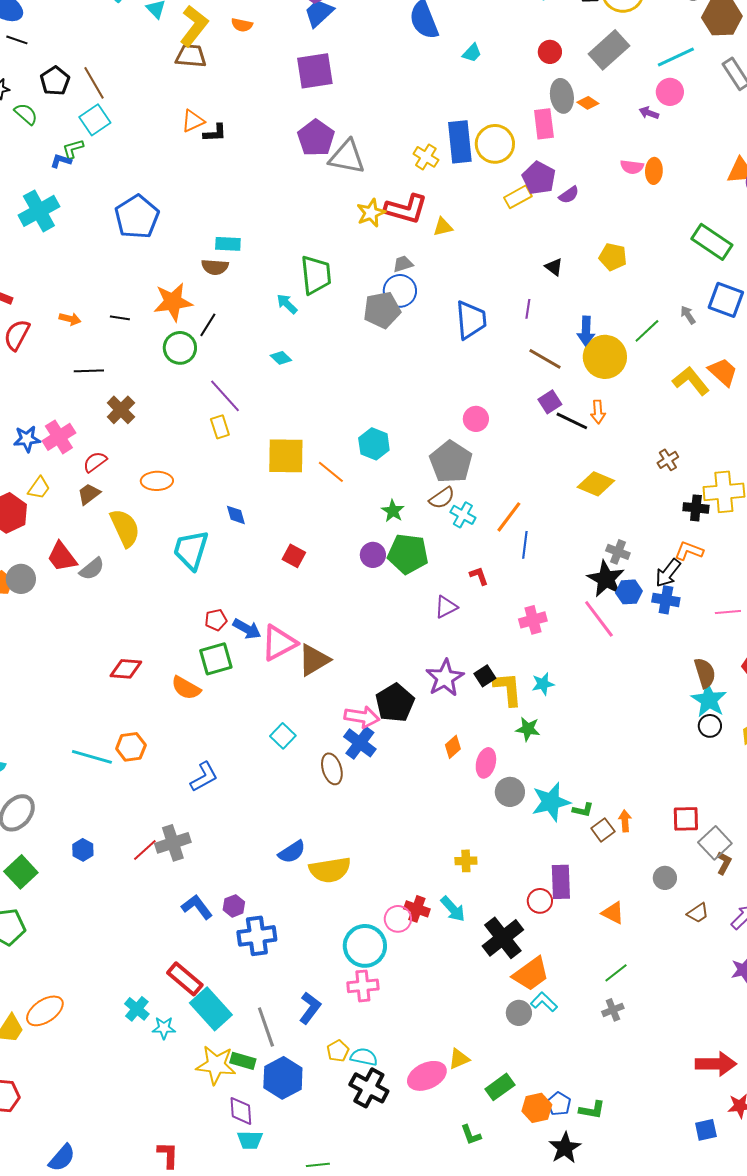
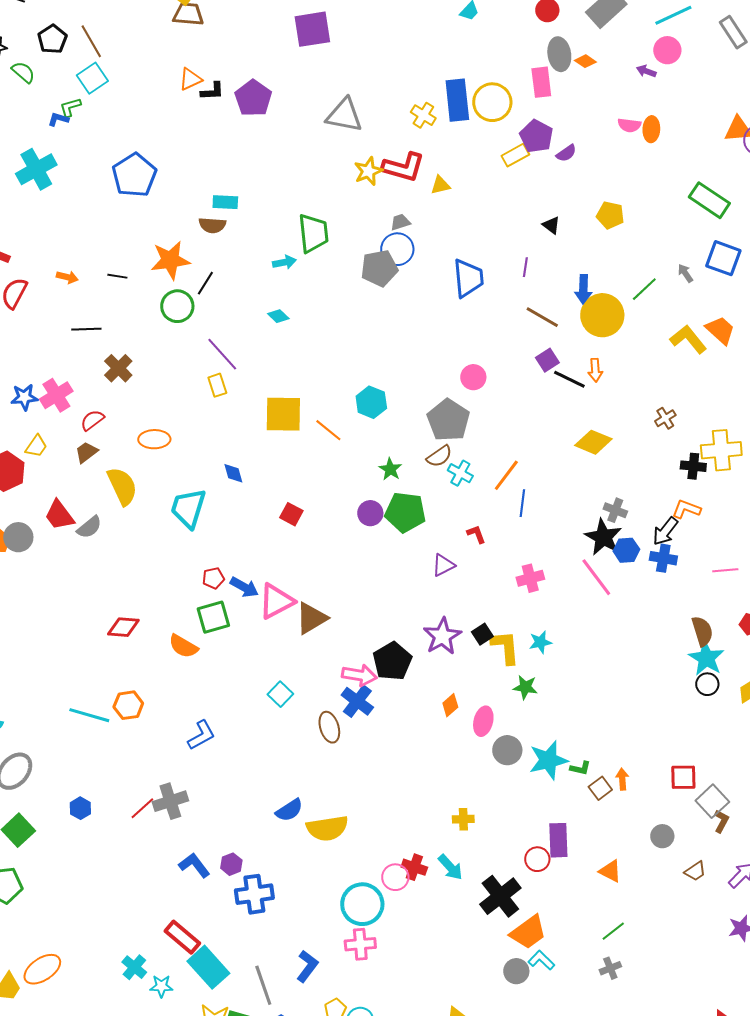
purple pentagon: (316, 138) -> (253, 98), moved
cyan arrow: (287, 304) -> (284, 262), turned 125

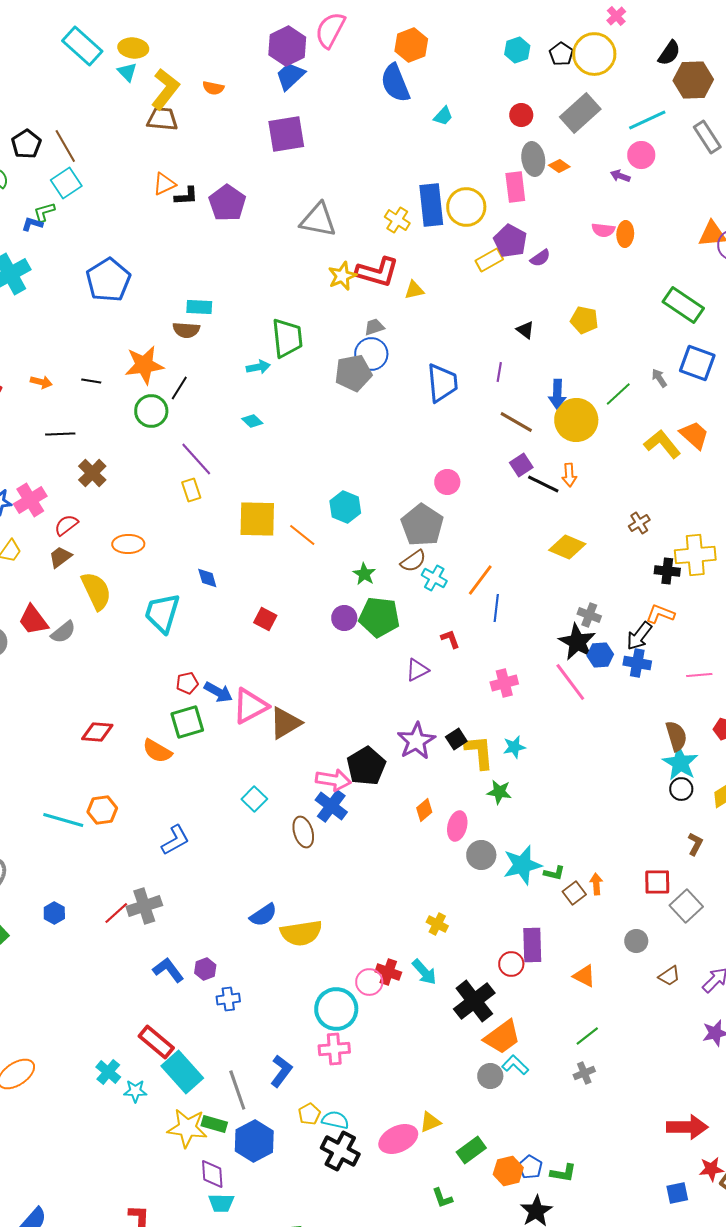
yellow cross: (463, 819) -> (437, 924), turned 30
brown L-shape: (721, 821) -> (695, 844), moved
blue cross: (254, 894) -> (228, 999), size x0.6

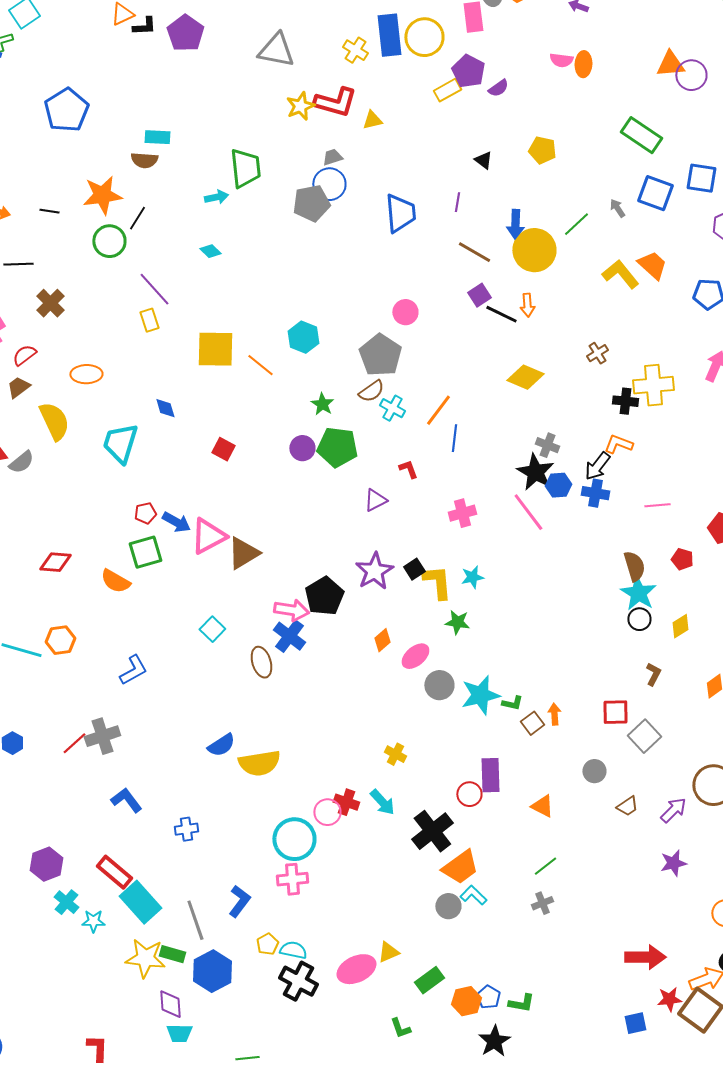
pink ellipse: (457, 826) -> (415, 656), turned 36
purple hexagon: (205, 969) -> (46, 864), moved, size x1.5

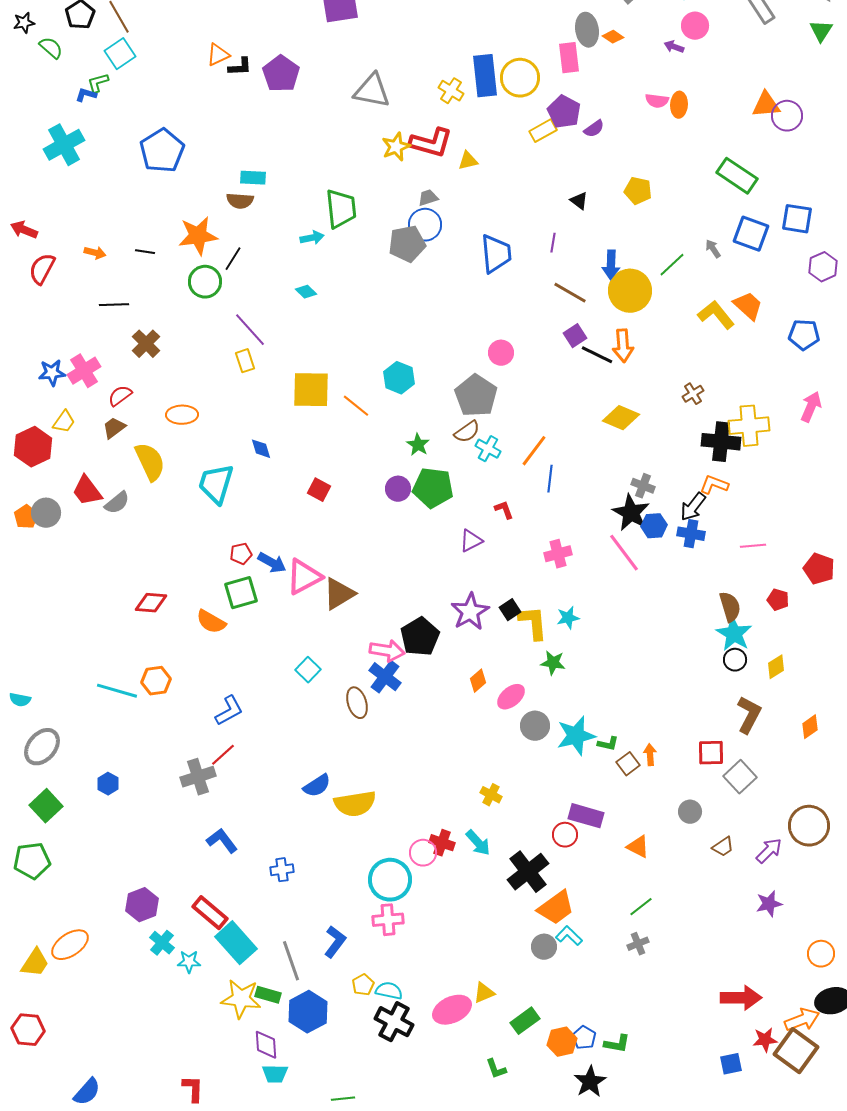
orange arrow: (527, 305) -> (623, 346), size x1.4
black cross: (625, 401) -> (721, 442), size x1.5
brown L-shape: (653, 674) -> (749, 715), size x1.6
red line: (74, 743) -> (223, 755), moved
purple rectangle: (490, 775) -> (586, 816), turned -72

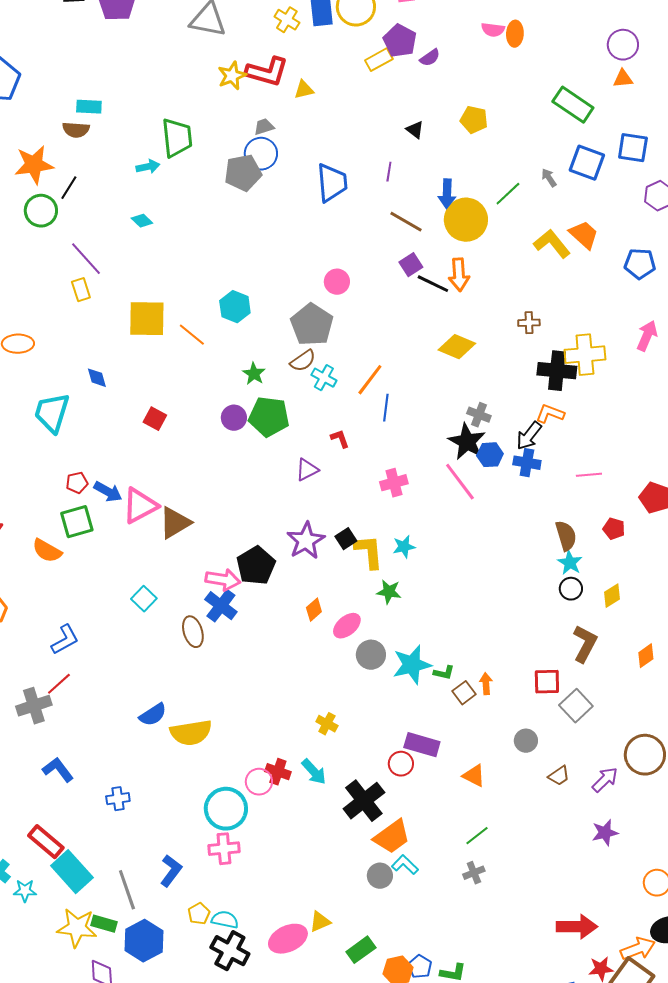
orange triangle: (766, 105) -> (623, 79), moved, size x0.7
brown cross: (693, 394) -> (529, 323), turned 30
cyan star: (734, 634) -> (570, 563), size x0.7

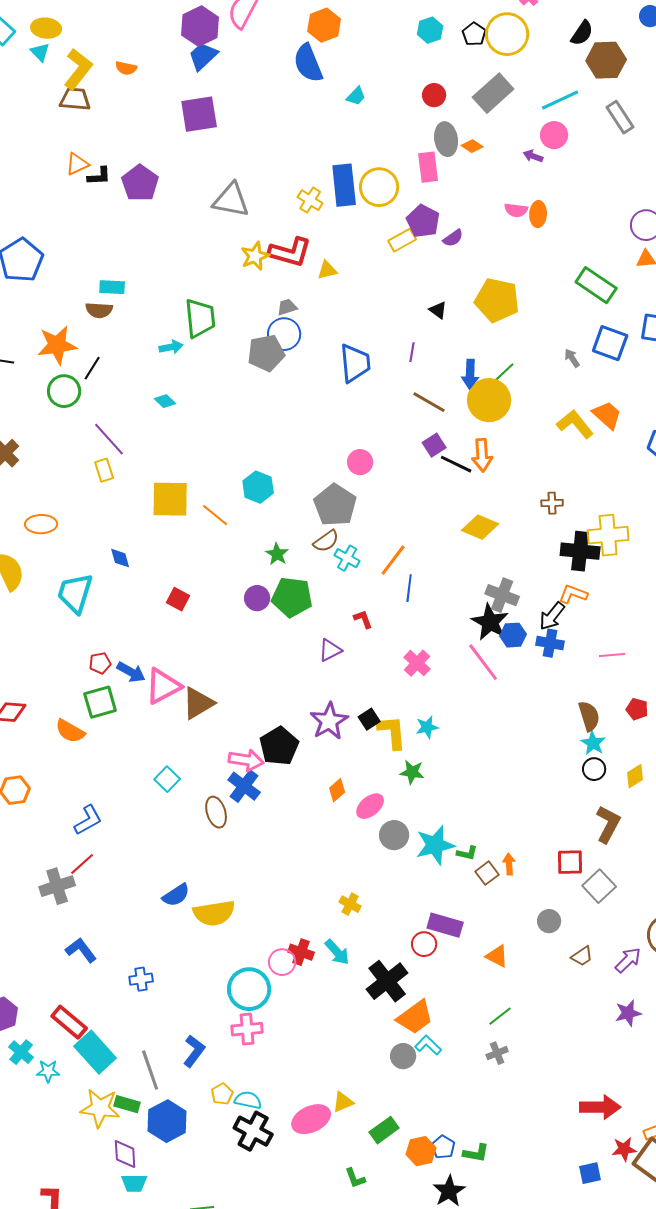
yellow pentagon: (474, 120) -> (497, 300), size x1.6
green line: (508, 194) -> (502, 374), moved
gray cross: (479, 415) -> (502, 595), size x1.4
pink cross: (394, 483) -> (417, 663), turned -32

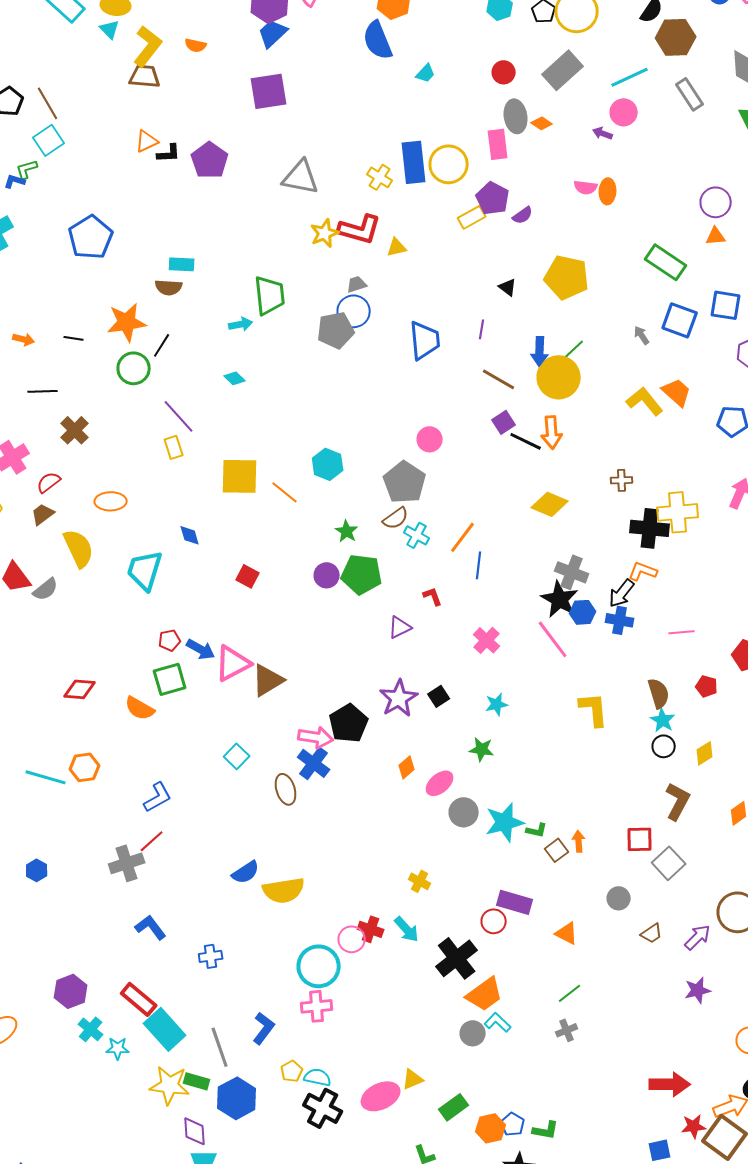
yellow L-shape: (392, 732) -> (594, 709), moved

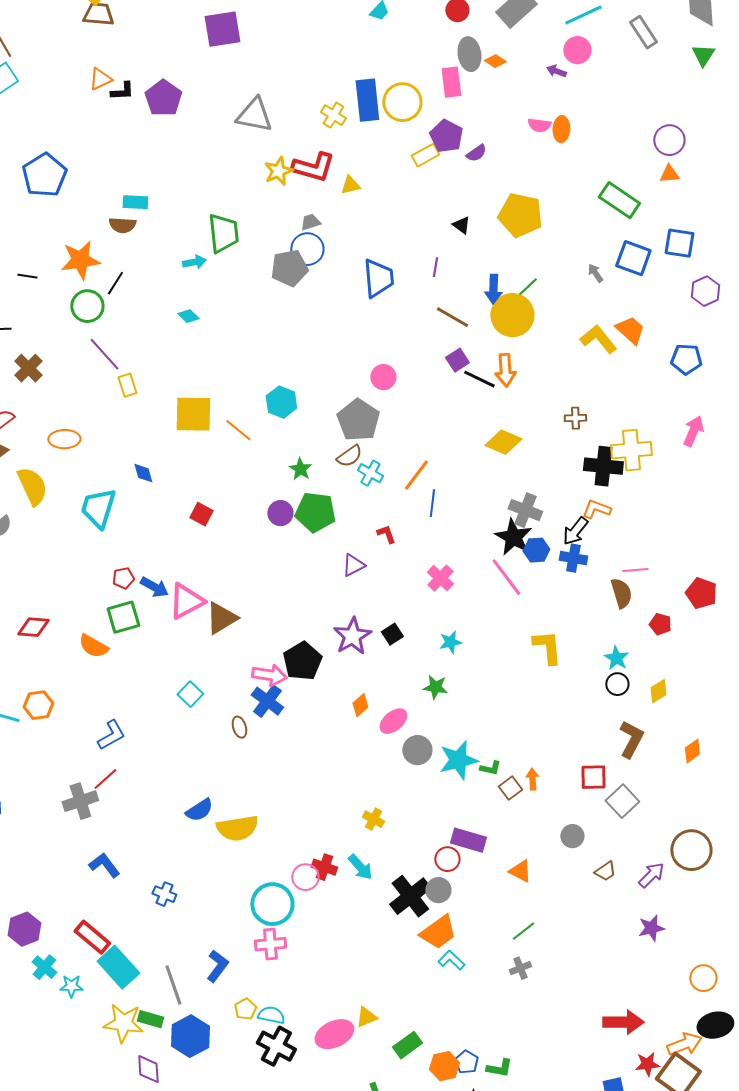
purple line: (179, 416) -> (104, 354), moved
brown semicircle: (659, 693) -> (621, 593), moved
brown ellipse: (286, 789) -> (239, 727), size x0.7
blue cross: (211, 956) -> (164, 894), turned 30
gray circle: (473, 1033) -> (438, 890), moved

